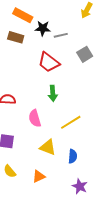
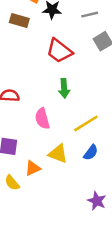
gray line: (61, 35) -> (90, 15), moved
blue semicircle: (73, 156) -> (91, 152), moved, turned 32
orange triangle: (39, 176) -> (33, 168), moved

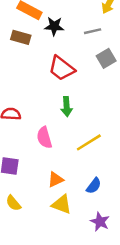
blue semicircle: (91, 152) -> (94, 186), moved
yellow triangle: (58, 154) -> (62, 204), moved
orange triangle: (33, 168) -> (55, 180), moved

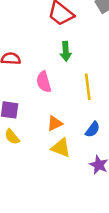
yellow line: (89, 142) -> (88, 87), turned -65
yellow semicircle: (13, 203) -> (12, 137), moved

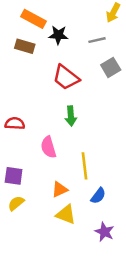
yellow line: (88, 87) -> (85, 166), moved
yellow semicircle: (12, 137) -> (16, 203), turned 91

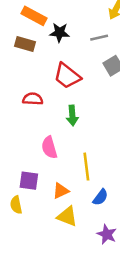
red semicircle: (15, 123) -> (33, 99), moved
purple square: (14, 176) -> (29, 181), moved
yellow semicircle: (16, 203) -> (16, 205), turned -63

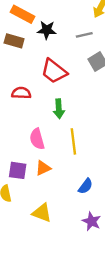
yellow line: (86, 167) -> (73, 141), moved
orange triangle: (61, 191) -> (43, 168), moved
yellow triangle: (67, 216) -> (42, 213), moved

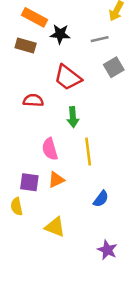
purple star: (92, 221) -> (107, 250), moved

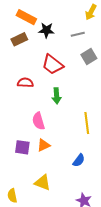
brown rectangle: (26, 46) -> (19, 39), turned -42
yellow line: (88, 152) -> (87, 123), moved
yellow semicircle: (17, 207) -> (12, 196), moved

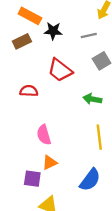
green arrow: (57, 96) -> (92, 99), moved, turned 105
purple square: (22, 147) -> (32, 179), moved
blue semicircle: (79, 160) -> (90, 180), size x1.5

